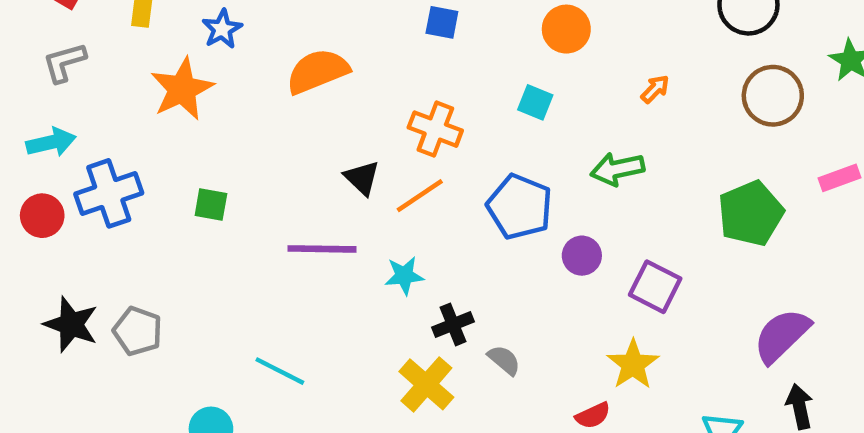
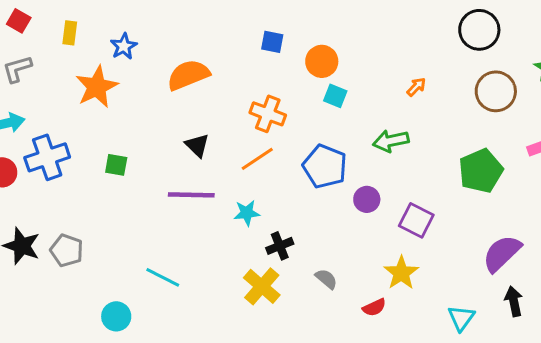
orange circle: (566, 29) -> (322, 61), moved
black triangle: (362, 178) -> (197, 145), moved
gray semicircle: (504, 360) -> (326, 279), moved

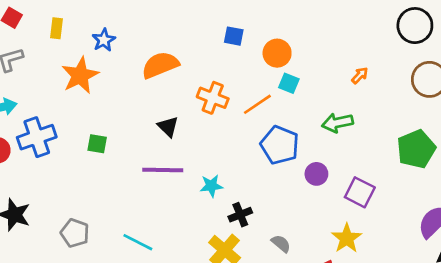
orange cross: (268, 114) -> (213, 98), moved
orange line: (257, 159) -> (257, 104), moved
gray pentagon: (67, 250) -> (75, 233), moved

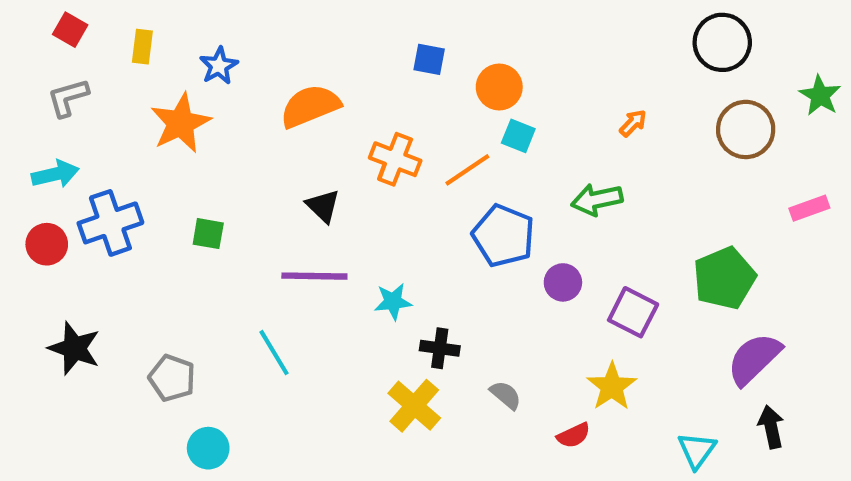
green pentagon: (416, 149) -> (724, 278), moved
black cross: (240, 215) -> (440, 348), turned 30
cyan line: (138, 242) -> (274, 353), moved, turned 32

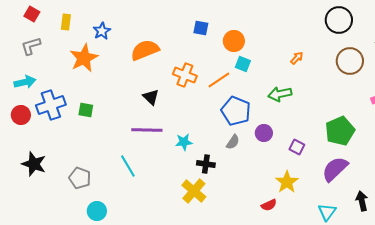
green square: (208, 234) -> (86, 110), moved
purple square: (633, 312) -> (297, 147), size x0.7
purple semicircle: (754, 359) -> (335, 169), moved
gray semicircle: (506, 395) -> (233, 142), moved, turned 84

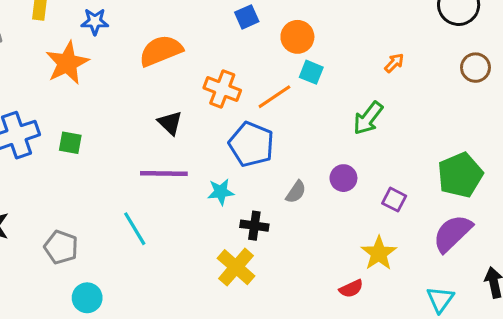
blue square: (201, 28) -> (247, 17), turned -35
blue star: (102, 31) -> (95, 22), turned 30
brown circle: (350, 61) -> (475, 68), size x0.7
green arrow: (280, 94) -> (368, 118), turned -40
blue pentagon: (236, 111) -> (251, 144), moved

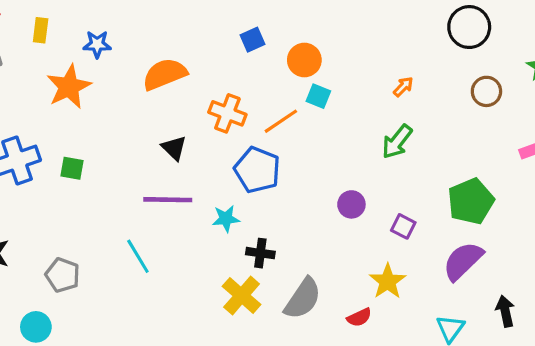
green arrow: (368, 118) -> (397, 142), moved
gray semicircle: (296, 192) -> (303, 299), moved, size x1.8
cyan circle: (87, 298) -> (36, 327), moved

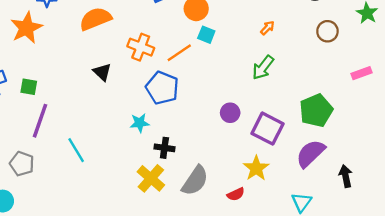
purple line: (168, 200) -> (40, 121), moved, turned -72
purple square: (403, 226) -> (267, 129), size x1.8
black arrow: (505, 311) -> (346, 176), moved

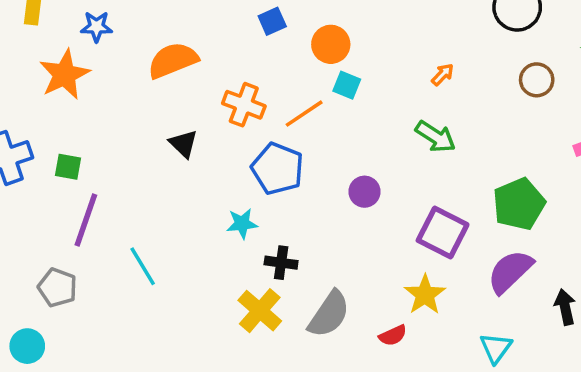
green arrow: (263, 67) -> (435, 137), turned -95
purple circle: (230, 113) -> (364, 192), moved

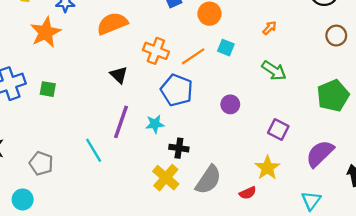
orange arrow: (443, 75) -> (270, 28), moved
cyan square: (347, 85) -> (226, 48), moved
green pentagon: (519, 204) -> (333, 96), moved
purple line: (86, 220) -> (121, 122), moved
purple square: (443, 232) -> (278, 130), size x0.7

